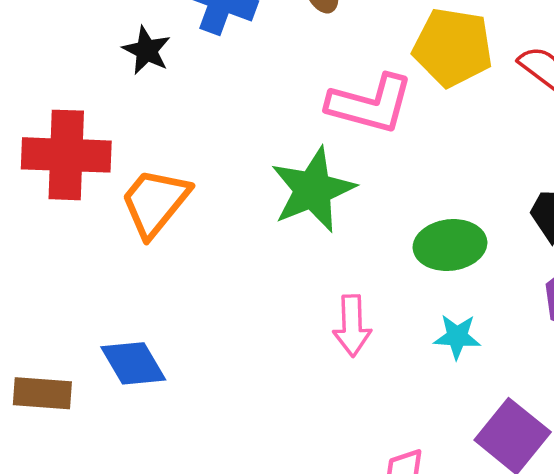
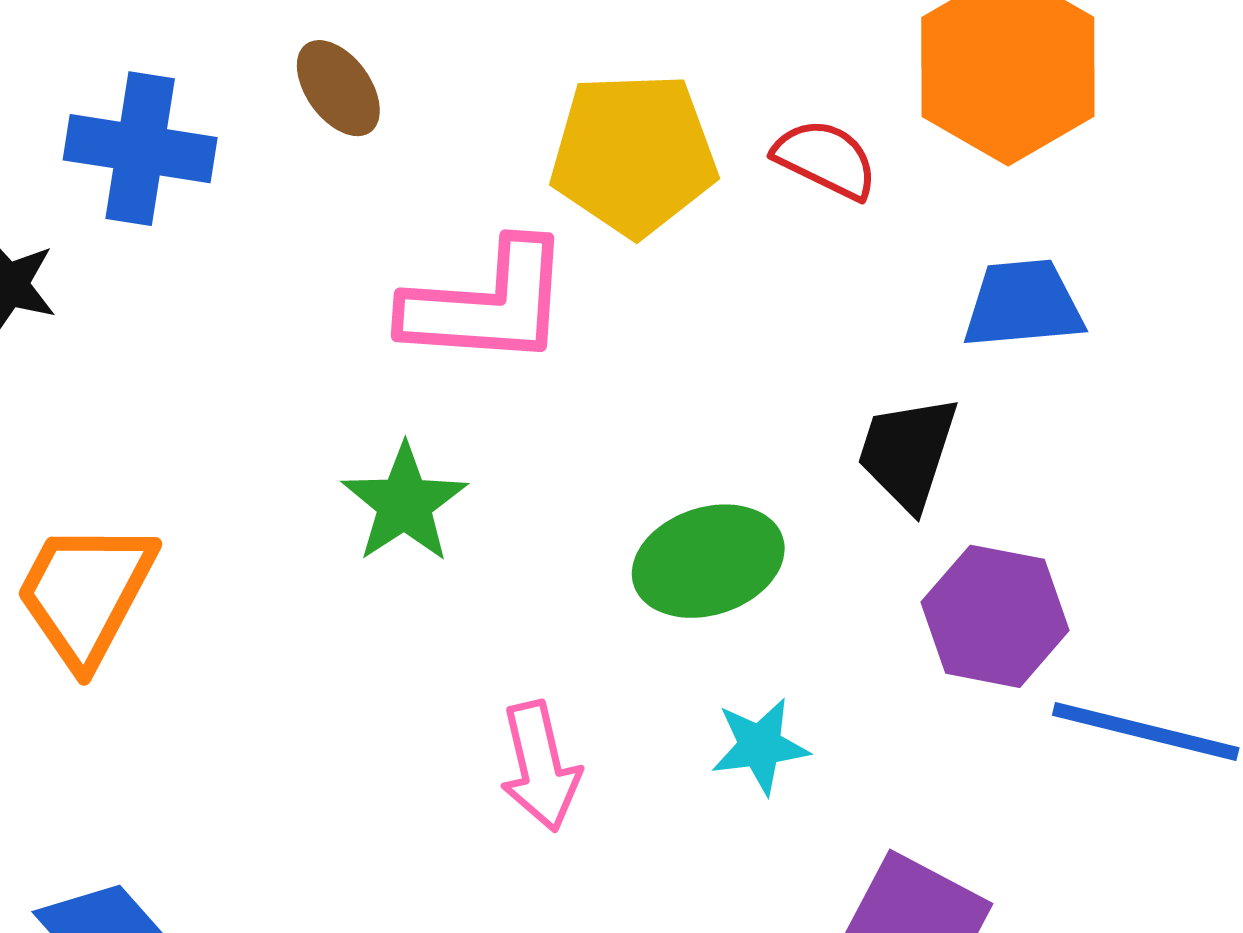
green star: (313, 190) -> (404, 503), size x0.7

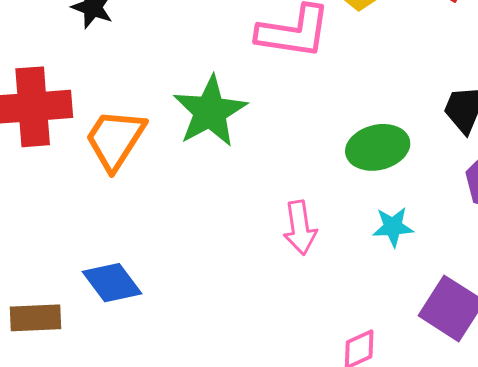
green star: (404, 503) -> (210, 111), moved, size x1.4

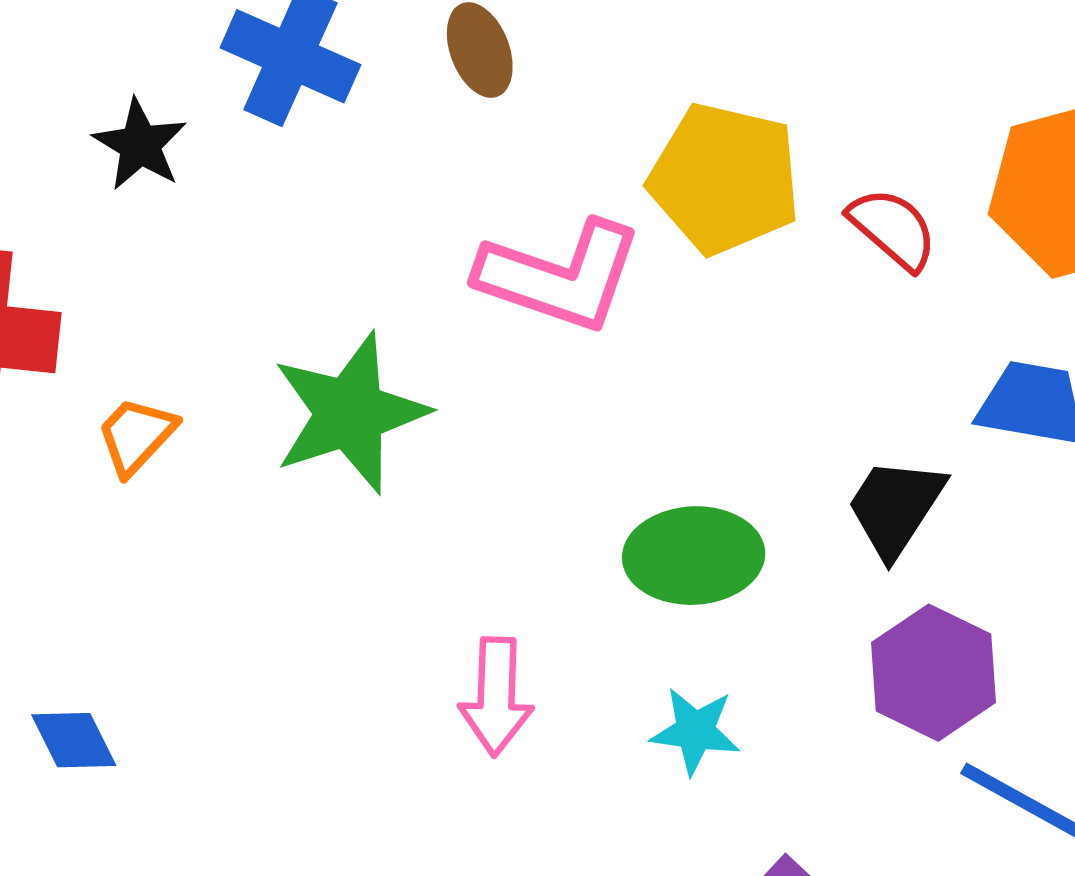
orange trapezoid: (115, 139) -> (136, 436), size x0.6
blue diamond: (112, 283) -> (74, 740), size x0.7

